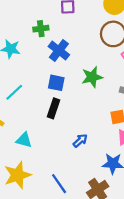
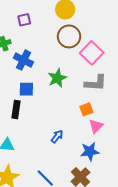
black rectangle: (54, 108) -> (16, 110), moved

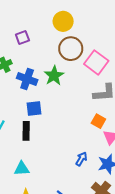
green star: (57, 78) -> (54, 76), moved
orange square: (86, 109) -> (98, 121), turned -32
blue arrow: (57, 136) -> (81, 159), moved

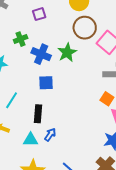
black rectangle: (26, 131) -> (38, 114), moved
blue arrow: (81, 159) -> (50, 135), moved

